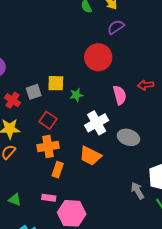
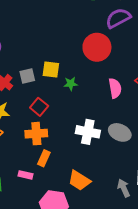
purple semicircle: (116, 27) -> (118, 18), size x1.4
white cross: (97, 123) -> (88, 132), moved, turned 35
orange trapezoid: (90, 156) -> (79, 180), moved
pink rectangle: (49, 198) -> (26, 175), moved

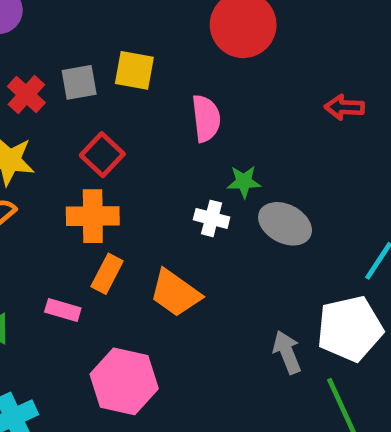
green star: (71, 84) -> (244, 182), moved
pink semicircle: (115, 88) -> (206, 118), moved
white cross: (88, 132) -> (212, 218), size x0.6
orange trapezoid: (79, 180) -> (175, 293), moved

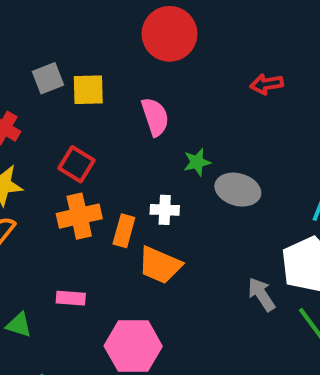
gray square: (79, 82) -> (48, 78), moved
white cross: (212, 218) -> (165, 210), moved
orange rectangle: (107, 274) -> (124, 231), moved

